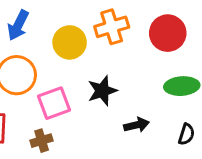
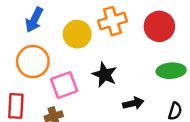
black star: (102, 91) -> (105, 75), turned -30

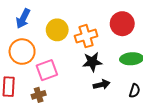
orange cross: (112, 21) -> (86, 36), moved
black star: (105, 75) -> (92, 62), moved, turned -30

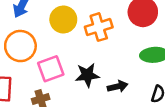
black star: (92, 62) -> (87, 75), moved

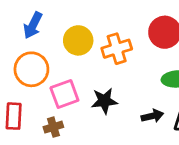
black arrow: (118, 86) -> (152, 116), moved

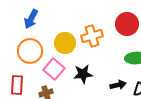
yellow circle: (78, 40) -> (65, 43), moved
pink square: (64, 94) -> (54, 69), turned -30

